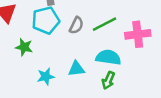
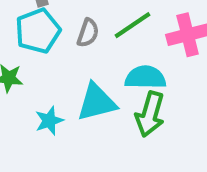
cyan triangle: (76, 69) -> (97, 102), size x1.5
green arrow: (108, 80) -> (150, 114), size x1.5

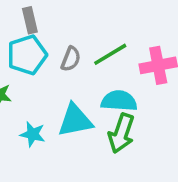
cyan star: (49, 121) -> (33, 134), turned 30

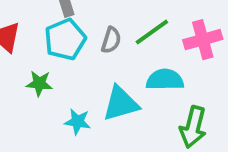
green arrow: (121, 133) -> (193, 127), moved

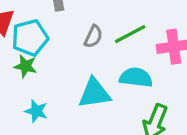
cyan pentagon: (65, 39) -> (30, 38), moved
cyan star: (78, 122) -> (36, 111), moved

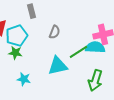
green line: (130, 34) -> (79, 52), moved
cyan semicircle: (136, 77) -> (95, 47), moved

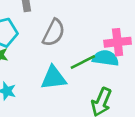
gray semicircle: (55, 32) -> (54, 33), size x1.5

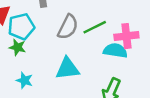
green line: (83, 62) -> (95, 27), moved

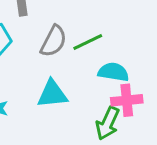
pink cross: (126, 36) -> (127, 100), moved

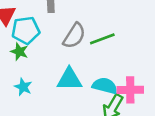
cyan semicircle: (113, 72) -> (105, 86), moved

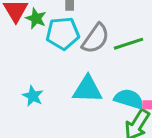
cyan pentagon: (26, 30) -> (63, 33), moved
green star: (19, 52) -> (36, 18), moved

